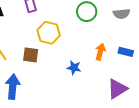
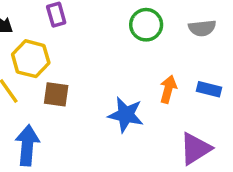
yellow hexagon: (49, 33) -> (31, 59), moved
blue star: (74, 68) -> (126, 115), size x1.5

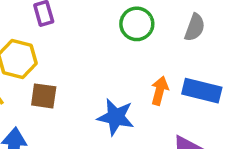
gray semicircle: (202, 28) -> (195, 27), turned -64
blue rectangle: (209, 89) -> (202, 91), size x1.5

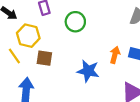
green circle: (137, 24) -> (75, 22), moved

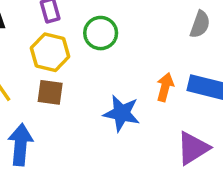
yellow hexagon: (28, 36) -> (50, 52), moved

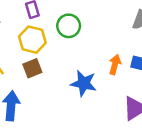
brown square: (50, 92) -> (32, 68), turned -30

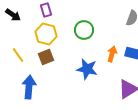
green circle: (69, 26) -> (84, 30), moved

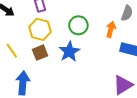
orange arrow: (112, 54) -> (111, 29), moved
blue star: (87, 69) -> (69, 52), moved, turned 30

